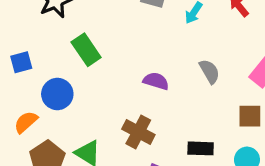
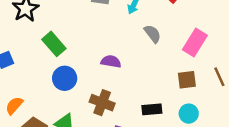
gray semicircle: (209, 71) -> (152, 34), moved
blue circle: (57, 94) -> (65, 78), moved

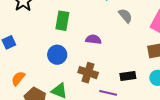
green rectangle: (54, 44) -> (62, 21), moved, turned 54

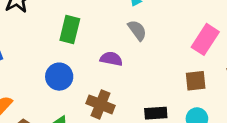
gray semicircle: (125, 16) -> (137, 30), moved

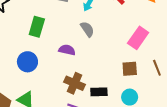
brown cross: (100, 104) -> (74, 83), moved

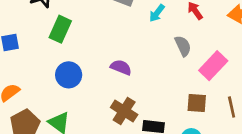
green rectangle: (37, 27) -> (60, 29), moved
gray semicircle: (87, 29) -> (183, 46), moved

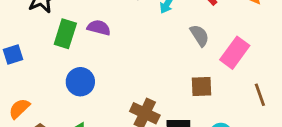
purple semicircle: (121, 67) -> (99, 28), moved
brown square: (197, 103) -> (201, 87), moved

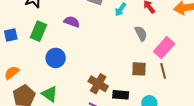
green rectangle: (65, 34) -> (39, 31), moved
brown line: (260, 95) -> (163, 71), moved

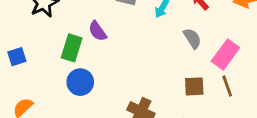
purple semicircle: (72, 22) -> (98, 31), turned -140
green rectangle: (39, 31) -> (72, 48), moved

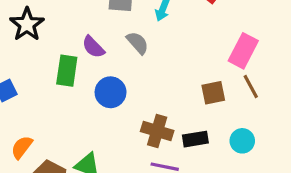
gray semicircle: (192, 38) -> (138, 43), moved
blue circle: (80, 82) -> (111, 92), moved

